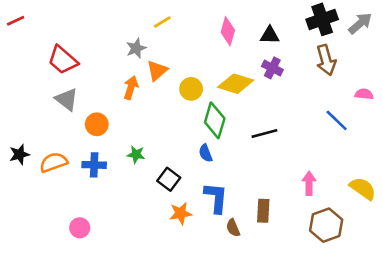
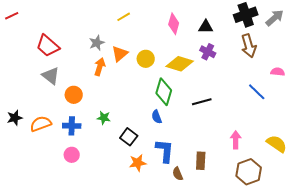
gray star: (136, 48) -> (97, 43), moved
yellow circle: (191, 89) -> (146, 59), moved
pink circle: (80, 228) -> (72, 155), moved

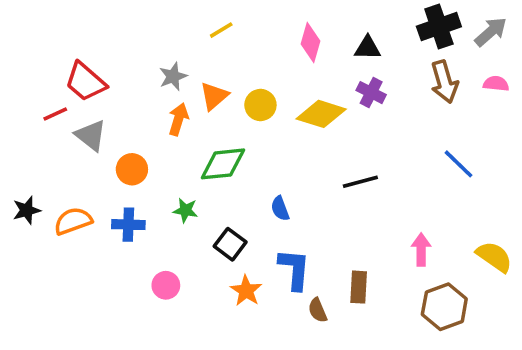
red line: (12, 16) -> (55, 114), moved
pink semicircle: (278, 72) -> (496, 84), moved
green diamond: (164, 92) -> (223, 164), moved, turned 68
pink circle: (72, 155) -> (166, 285), moved
orange star: (138, 163) -> (246, 291), turned -30

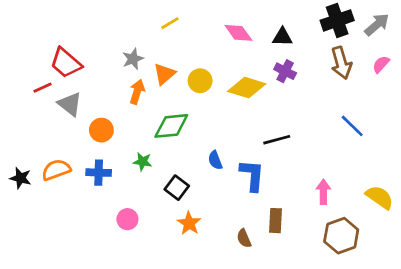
pink diamond: (310, 43) -> (238, 33), turned -52
pink semicircle: (496, 84) -> (381, 64), turned -54
black star: (27, 210) -> (21, 178), moved, turned 30
blue L-shape: (294, 269) -> (252, 175), moved

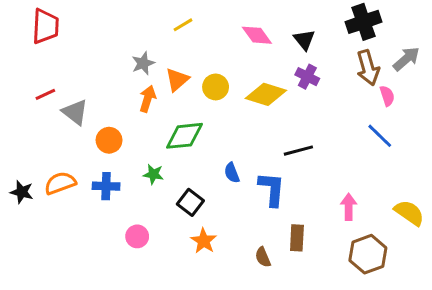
gray arrow: (377, 25) -> (406, 59), moved
black triangle: (282, 37) -> (304, 40), turned 50
red trapezoid: (66, 63) -> (45, 26), moved, turned -128
pink semicircle: (381, 64) -> (387, 96), moved, turned 120

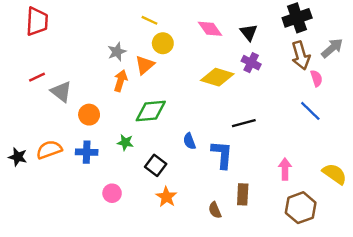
yellow line: (183, 25) -> (150, 20), turned 56
yellow circle: (216, 87) -> (163, 43), moved

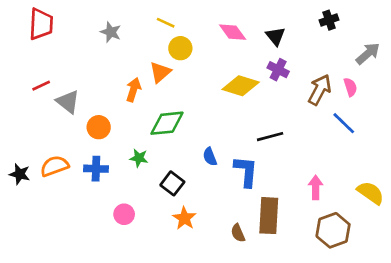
black cross: (297, 18) -> (329, 20), size x0.6
gray star: (117, 52) -> (111, 32), moved, turned -30
brown arrow: (301, 55) -> (320, 90), moved, turned -136
brown rectangle: (243, 194) -> (269, 216), size x1.5

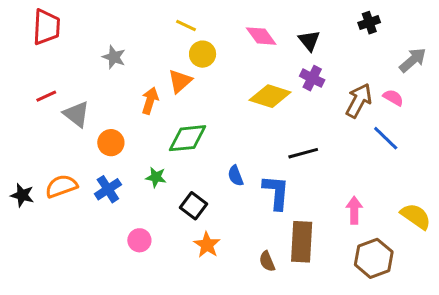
gray star: (111, 32) -> (114, 57), moved
pink semicircle: (350, 87) -> (393, 98), turned -42
blue cross: (96, 169) -> (108, 189), turned -35

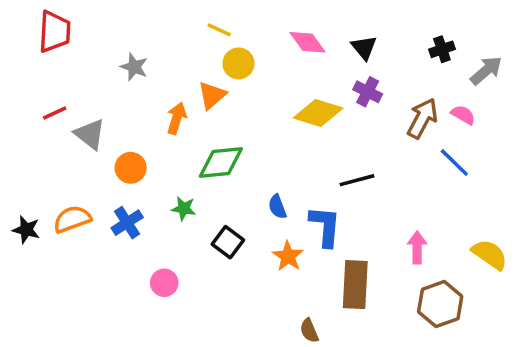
black cross: (369, 23) -> (442, 49), moved
orange star: (207, 245) -> (288, 256), moved
brown semicircle: (267, 261) -> (309, 331), moved

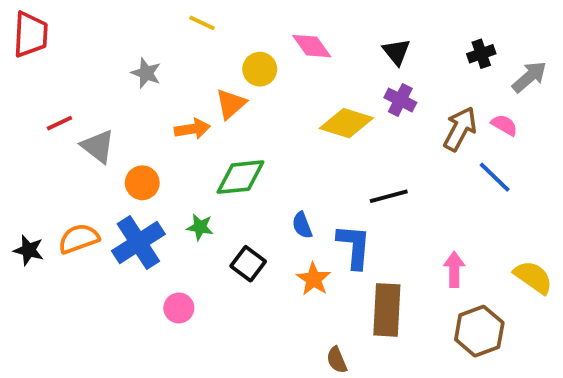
yellow line: (219, 30) -> (202, 23), moved
red trapezoid: (55, 32) -> (31, 34), moved
pink diamond: (307, 42) -> (312, 46), moved
orange arrow: (177, 118) -> (192, 129), turned 64
blue cross: (127, 223) -> (138, 243), size x1.5

